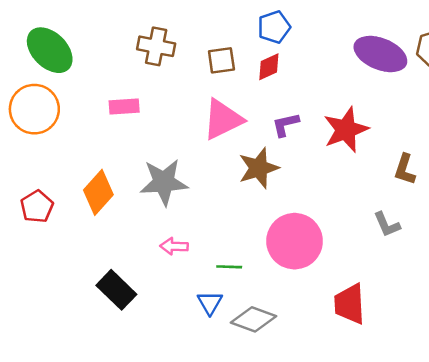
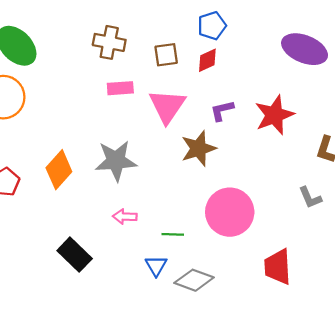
pink rectangle: (124, 107) -> (120, 88), moved
pink triangle: (223, 119) -> (167, 106), turned -30

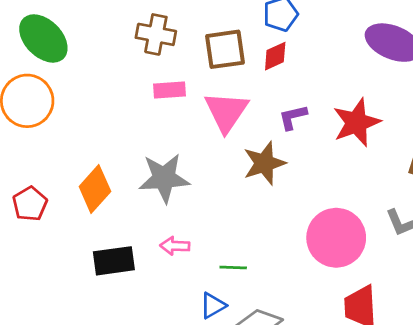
brown square: (166, 55) -> (225, 49), size x1.4
pink circle: (230, 212) -> (336, 238), moved
black rectangle: (75, 255) -> (114, 261), moved, turned -52
blue triangle: (156, 266) -> (213, 306), turned 30

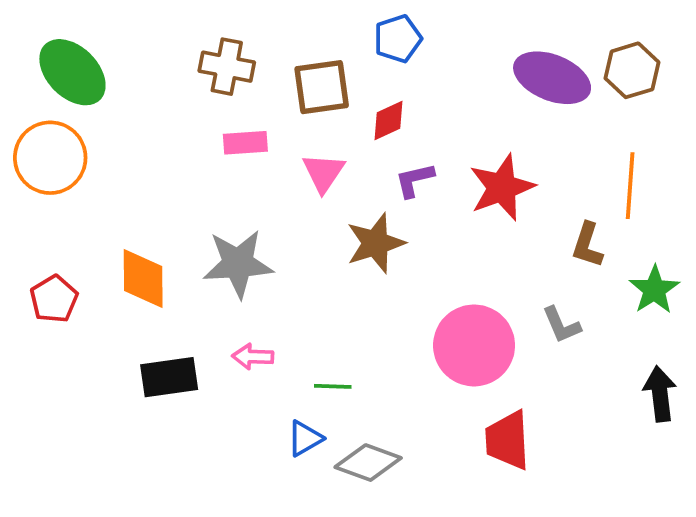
red diamond: (275, 56) -> (389, 121), moved
pink triangle: (226, 112) -> (323, 173), size x0.7
orange diamond: (95, 189) -> (143, 279), turned -42

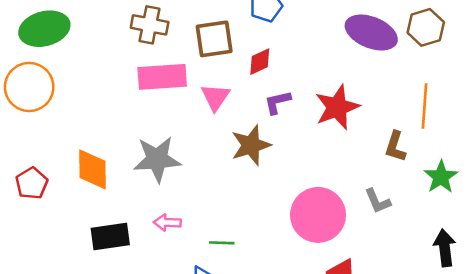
green ellipse: (72, 72) -> (44, 29), turned -60
pink rectangle: (245, 143) -> (162, 77), size x1.6

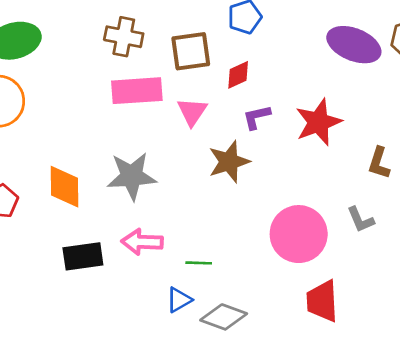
pink arrow: (167, 223) -> (142, 242), size x1.4

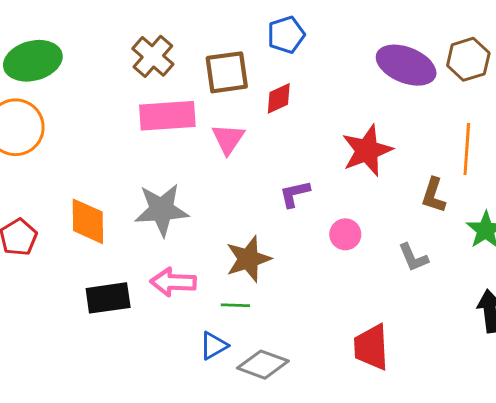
brown cross: (124, 37) -> (153, 56), turned 30
purple L-shape: (257, 117) -> (295, 194), moved
brown star: (229, 162) -> (248, 259), moved
pink circle: (299, 234) -> (345, 234), moved, size x0.5

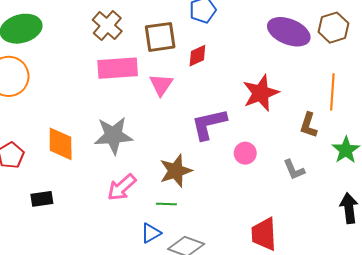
purple L-shape: (295, 194) -> (209, 124), size x1.6
pink arrow: (173, 282) -> (122, 187), turned -44
black rectangle: (108, 298) -> (42, 199), moved, size x0.7

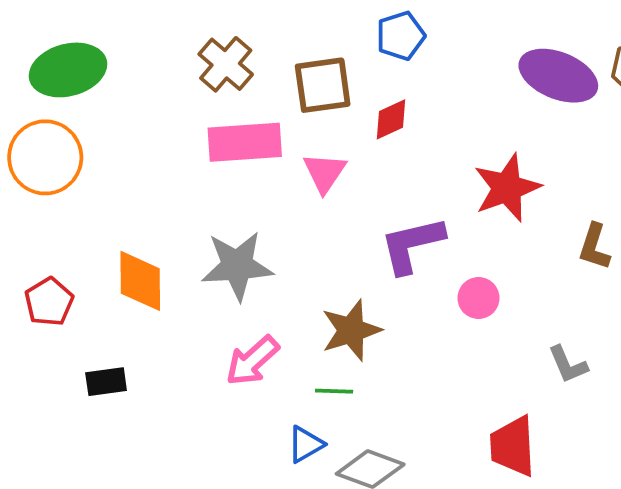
gray L-shape: (294, 170) -> (568, 365), moved

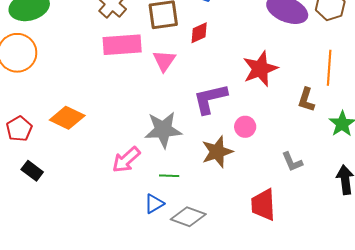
gray star: (237, 266) -> (163, 130), moved
orange diamond: (140, 281) -> (67, 118), turned -64
brown star: (351, 330) -> (217, 152), moved
black rectangle: (106, 382) -> (32, 171), moved, turned 45

